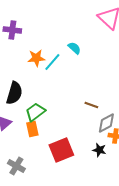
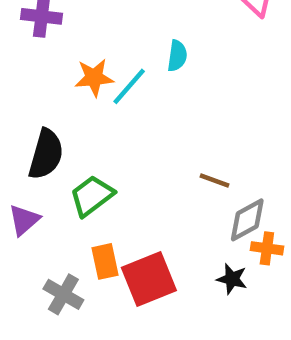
cyan semicircle: (74, 48) -> (177, 56), turned 56
orange rectangle: (32, 129) -> (105, 261), moved
gray cross: (16, 166) -> (63, 294), moved

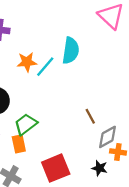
cyan semicircle: (177, 56) -> (71, 51), size x1.6
brown line: (214, 181) -> (90, 116), turned 42
orange rectangle: (105, 261) -> (19, 144), moved

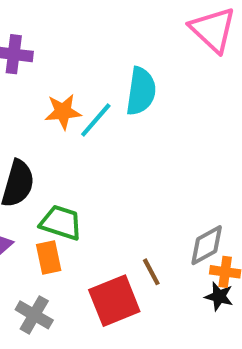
brown line: (90, 116) -> (151, 272), moved
green trapezoid: (26, 124) -> (61, 223), turned 55
black star: (99, 168) -> (219, 296), moved

